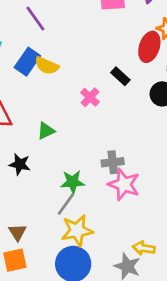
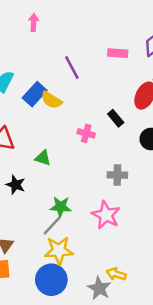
purple line: (35, 18) -> (72, 67), moved
pink cross: (90, 97) -> (86, 133), turned -35
green triangle: (46, 131) -> (43, 158), turned 35
gray cross: (113, 162) -> (117, 175), moved

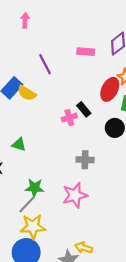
pink arrow: (34, 22) -> (25, 20), moved
pink cross: (86, 133) -> (69, 118), moved, turned -32
pink star: (106, 215) -> (75, 195), turned 30

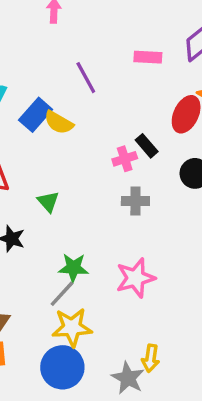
green triangle: (19, 144) -> (48, 202), turned 32
gray cross: (85, 160) -> (135, 201), moved
yellow arrow: (84, 248) -> (151, 358), turned -98

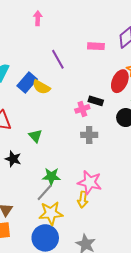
black rectangle: (147, 146) -> (96, 101), turned -32
pink star: (136, 278) -> (90, 182), turned 30
yellow arrow: (151, 358) -> (83, 200), moved

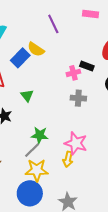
blue rectangle: (27, 82) -> (20, 58), moved

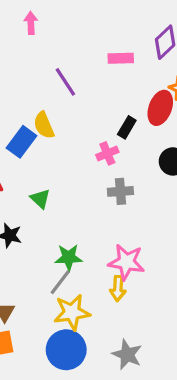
yellow semicircle: (36, 49) -> (44, 125), turned 42
black rectangle: (87, 66) -> (127, 127), moved, turned -72

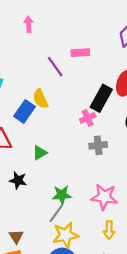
pink rectangle: (121, 58) -> (80, 53), moved
black rectangle: (127, 127) -> (101, 98), size x1.6
green triangle: (40, 199) -> (40, 153), turned 49
yellow arrow: (118, 288) -> (109, 230), moved

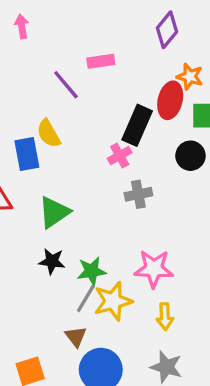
blue rectangle: (25, 111) -> (27, 154), turned -40
green triangle: (40, 153) -> (54, 212), size x1.5
black star: (18, 180) -> (52, 261), moved
yellow star: (66, 235) -> (113, 301), moved
brown triangle: (16, 237) -> (76, 337), moved

